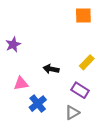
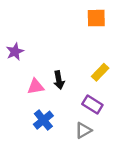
black arrow: (51, 69) -> (59, 80), turned -112
pink triangle: (21, 84) -> (36, 86), moved

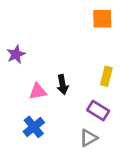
yellow rectangle: (100, 72) -> (106, 76), turned -30
blue cross: (43, 120) -> (34, 127), moved

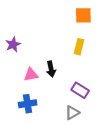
yellow rectangle: (106, 76) -> (79, 47), moved
blue cross: (34, 127) -> (28, 104), turned 30

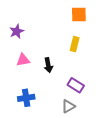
purple star: (13, 44) -> (17, 31), moved
pink triangle: (31, 75) -> (23, 60), moved

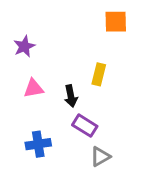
yellow rectangle: (75, 44) -> (99, 74), moved
purple rectangle: (76, 85) -> (85, 126), moved

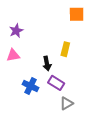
pink triangle: (34, 88) -> (13, 55), moved
blue cross: (38, 144) -> (31, 86), moved, turned 35

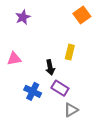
orange square: (77, 14) -> (82, 15), turned -35
purple star: (16, 31) -> (23, 17), moved

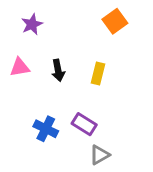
pink triangle: (14, 59) -> (20, 67), moved
black arrow: (50, 67) -> (58, 70), moved

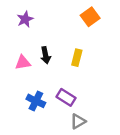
pink triangle: (20, 67) -> (23, 62), moved

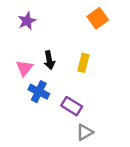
pink triangle: (23, 62) -> (24, 68), turned -42
blue cross: (36, 101) -> (39, 92), moved

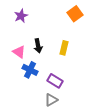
pink triangle: (24, 68) -> (19, 52), turned -32
gray triangle: (85, 132) -> (51, 100), moved

